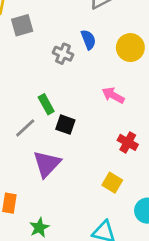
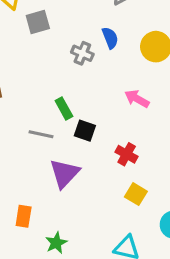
gray line: (25, 128) -> (41, 134), turned 55
red cross: (128, 142) -> (127, 154), moved

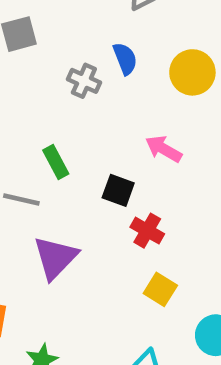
black square: (85, 131) -> (118, 190), moved

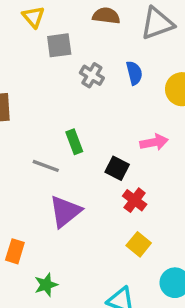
gray cross: (84, 81) -> (92, 75), moved
pink arrow: (164, 149) -> (154, 142), turned 132

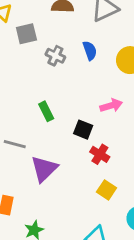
gray line: (46, 166) -> (15, 144), moved

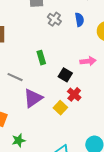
yellow square: (107, 190) -> (60, 108), moved

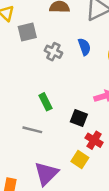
gray line: (15, 77) -> (32, 130), moved
purple triangle: (33, 98) -> (46, 174), moved

